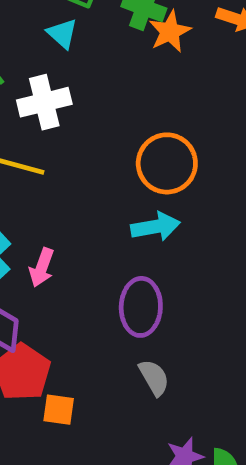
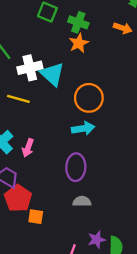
orange star: (170, 32) -> (79, 43), moved
cyan triangle: (62, 34) -> (52, 74), moved, size x1.6
gray semicircle: (154, 378) -> (82, 201), turned -60

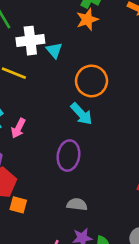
cyan triangle: (52, 74) -> (54, 50), size x0.6
cyan arrow: (83, 128) -> (81, 114), turned 50
gray semicircle: (82, 201) -> (77, 204), moved

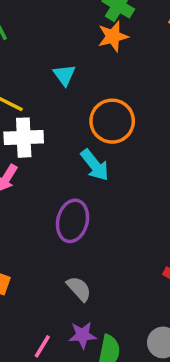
white cross: (30, 41) -> (24, 138), moved
gray semicircle: (77, 204) -> (79, 289), turned 36

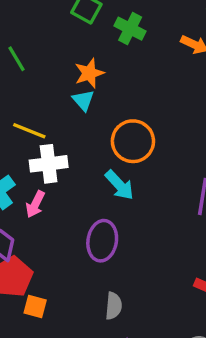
orange star: (113, 36) -> (89, 73), moved
gray semicircle: (79, 289) -> (114, 306), turned 52

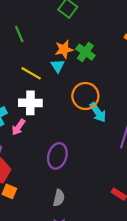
green cross: (130, 29) -> (85, 52), moved
yellow line: (29, 131) -> (31, 73), moved
cyan arrow: (119, 185) -> (98, 112), moved

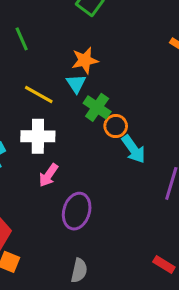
green cross: (85, 52) -> (97, 107), moved
orange circle: (85, 96) -> (116, 126), size x0.6
pink arrow: (18, 127) -> (48, 175), moved

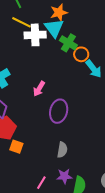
cyan triangle: (76, 84) -> (54, 28), size x1.5
yellow line: (39, 95) -> (21, 22), moved
white cross: (38, 136) -> (35, 35), moved

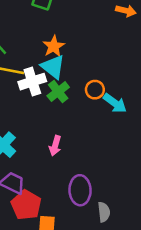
green cross: (68, 43) -> (58, 92), moved, turned 36
purple ellipse: (59, 111) -> (80, 190), moved

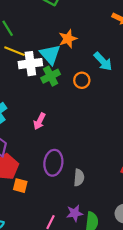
orange star: (54, 46) -> (68, 39), moved
cyan arrow: (115, 103) -> (103, 61), moved
gray semicircle: (104, 212) -> (79, 178), moved

